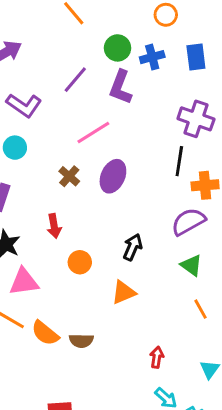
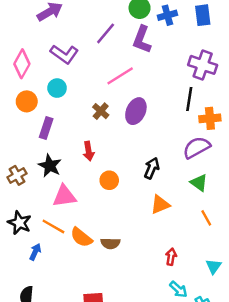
orange triangle: (124, 292) -> (160, 205), moved

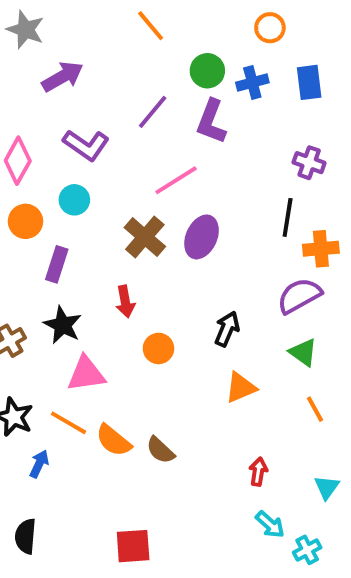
purple cross: (203, 65) -> (309, 163), size x0.7
brown cross: (101, 111) -> (145, 237), size x1.5
brown semicircle: (110, 243) -> (160, 450), turned 42

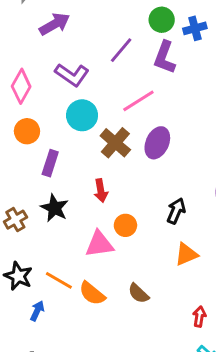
cyan circle: (74, 200) -> (82, 115), moved, size x1.4
pink triangle: (86, 374) -> (99, 244), moved
brown semicircle: (160, 450) -> (138, 293), moved

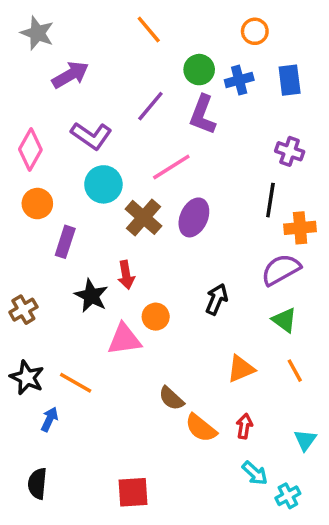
black star: (55, 208) -> (91, 296), moved
orange triangle: (186, 254) -> (241, 369), moved
orange semicircle: (92, 293) -> (201, 428), moved

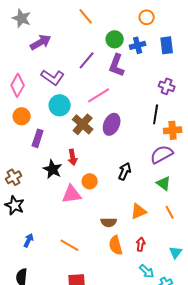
black star: (27, 377) -> (15, 205), moved
orange line: (76, 383) -> (70, 245), moved
brown semicircle: (171, 398) -> (109, 222), moved, turned -42
orange semicircle: (201, 428) -> (116, 245), turned 36

